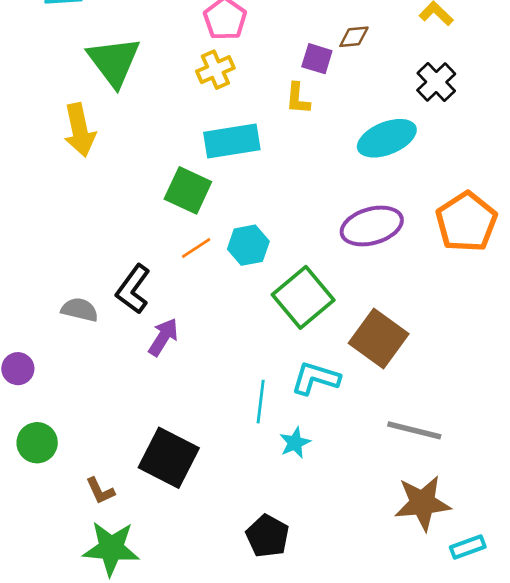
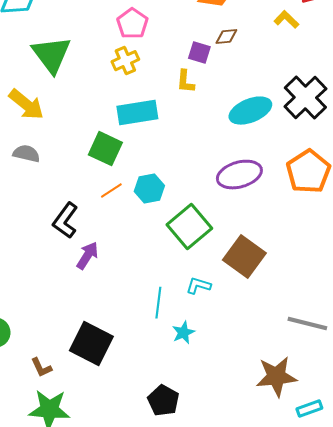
black cross: (436, 82) -> (305, 98), moved, size x1.5
yellow arrow: (80, 130) -> (26, 105), turned -39
gray semicircle: (80, 310) -> (26, 154), moved
cyan L-shape: (316, 378) -> (198, 286), size x0.7
gray line: (414, 430) -> (307, 324), moved

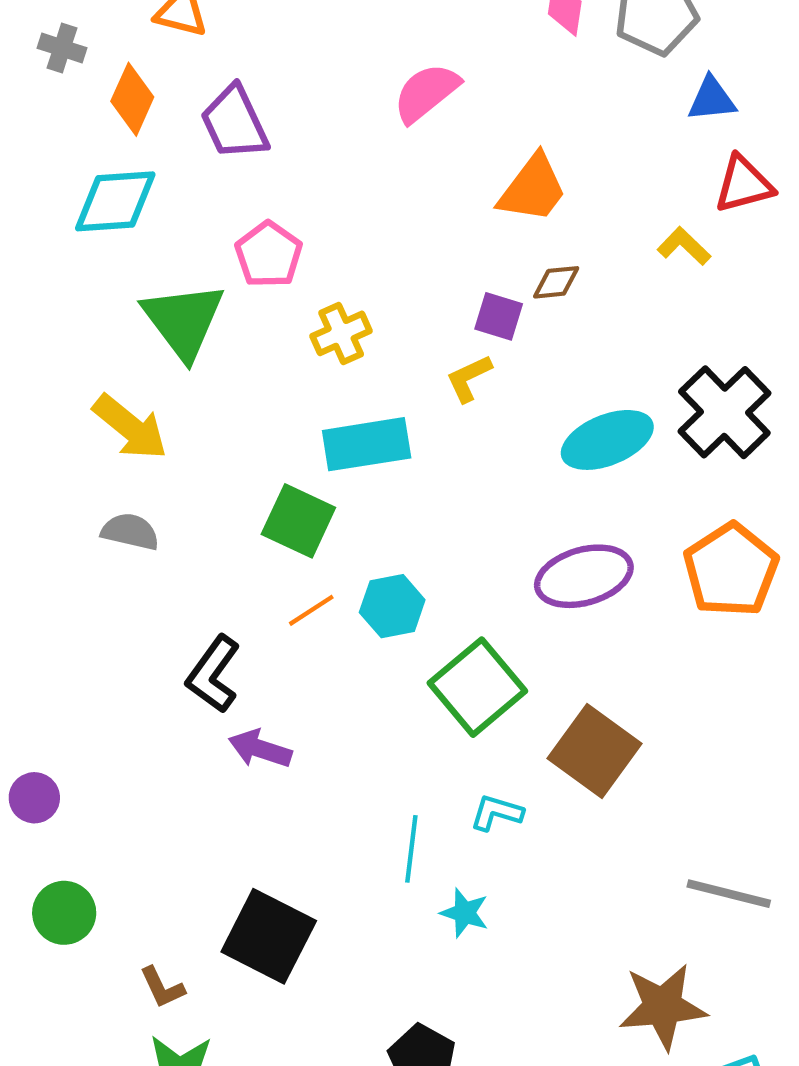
pink pentagon: (132, 24) -> (269, 255), moved
yellow L-shape: (185, 82) -> (469, 378), turned 60
purple arrow: (87, 256) -> (260, 749), turned -104
cyan star: (183, 333) -> (465, 913), turned -30

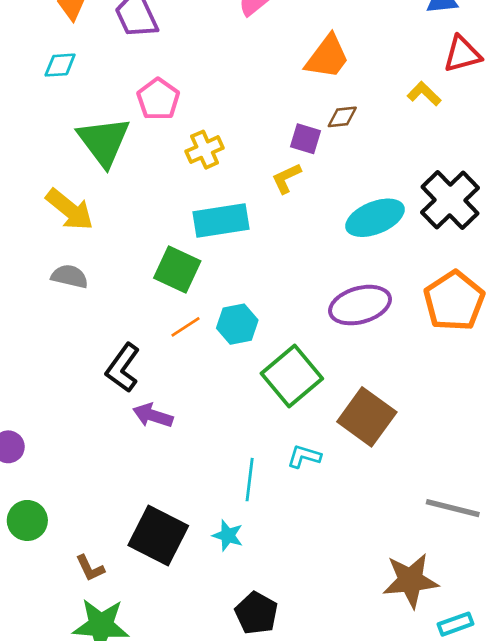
cyan diamond: (115, 201) -> (60, 65), size x0.6
cyan star: (465, 913) -> (228, 535), moved

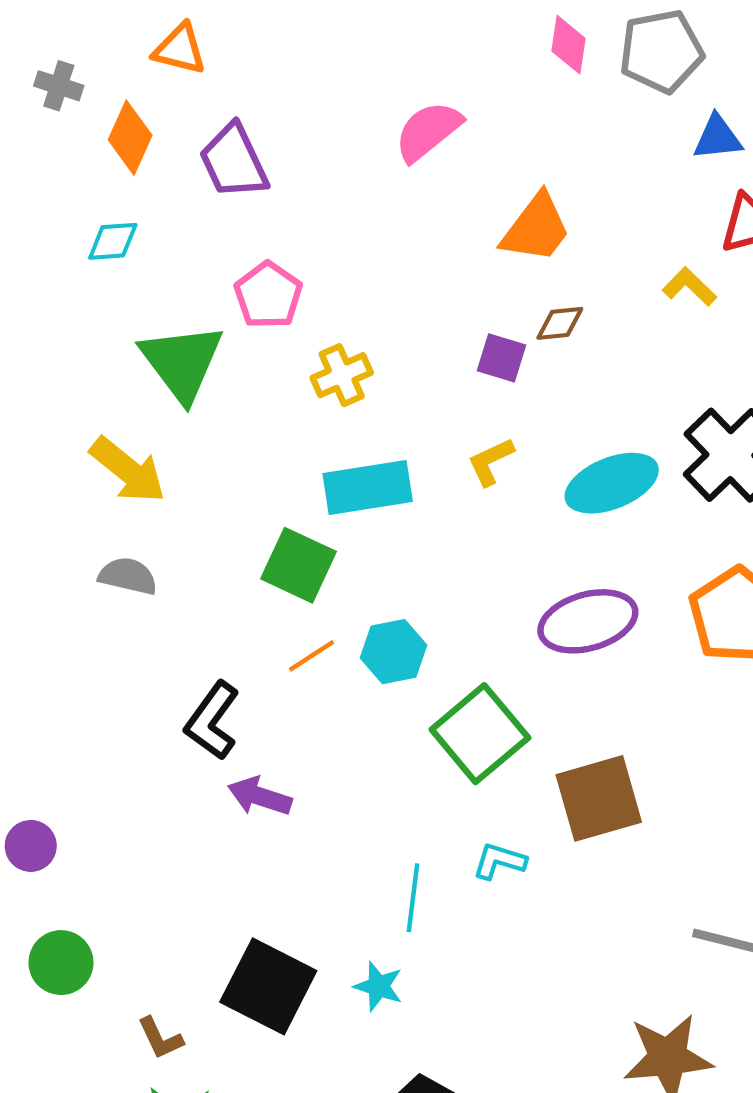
yellow L-shape: (286, 178) -> (491, 462), moved
brown square: (367, 417) -> (599, 798), turned 38

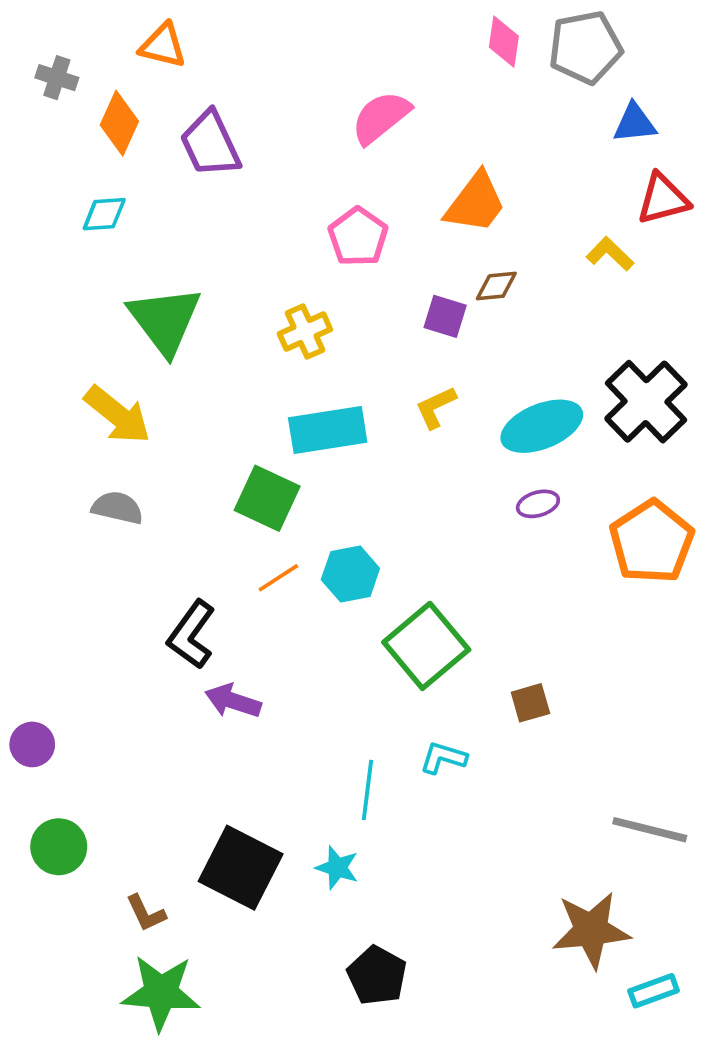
pink pentagon: (268, 295) -> (358, 237), moved
purple ellipse: (588, 621) -> (538, 504), moved, size x0.5
brown square: (599, 798) -> (530, 703), size x0.5

